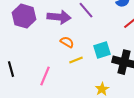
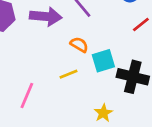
orange semicircle: (67, 42) -> (79, 45), moved

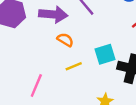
orange semicircle: (79, 45) -> (65, 40), moved

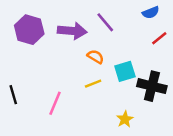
orange semicircle: (65, 40) -> (95, 57), moved

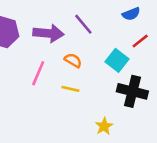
cyan square: (125, 71) -> (117, 60), moved, turned -35
yellow line: (93, 84) -> (70, 89), turned 35
pink line: (55, 103) -> (38, 73), moved

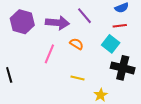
red line: (140, 41) -> (120, 26), moved, turned 32
yellow line: (70, 89) -> (77, 78), moved

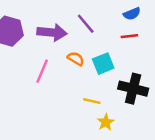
cyan square: (111, 44) -> (103, 64), moved, turned 30
yellow line: (77, 78) -> (92, 101), moved

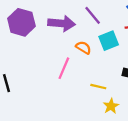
cyan square: (103, 64) -> (109, 41), moved
pink line: (42, 71) -> (64, 68), moved

